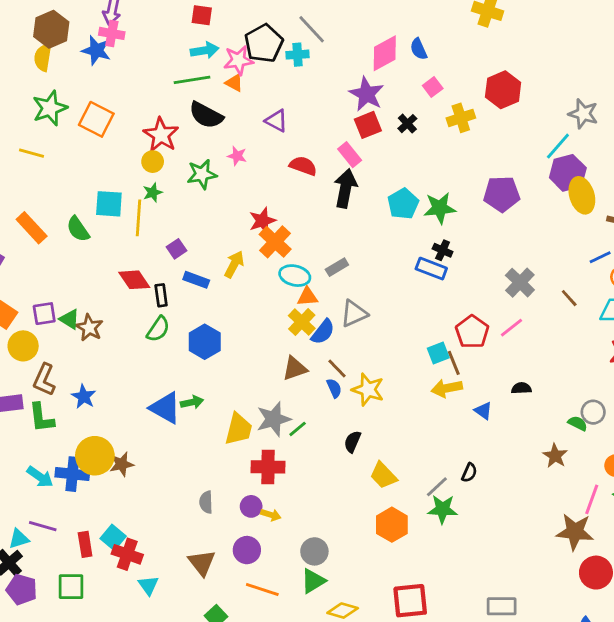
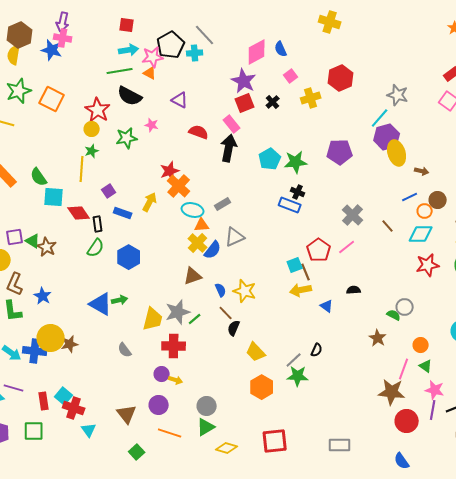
cyan square: (109, 204) -> (54, 197), moved
brown line: (337, 368) -> (226, 313), moved
gray semicircle: (206, 502) -> (125, 350), moved, turned -35

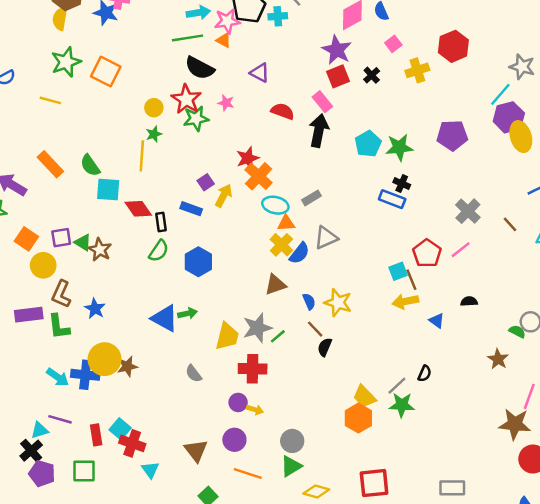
red star: (98, 110) -> (186, 99), moved
purple square: (109, 191) -> (206, 182), moved
yellow trapezoid: (256, 352) -> (364, 396), moved

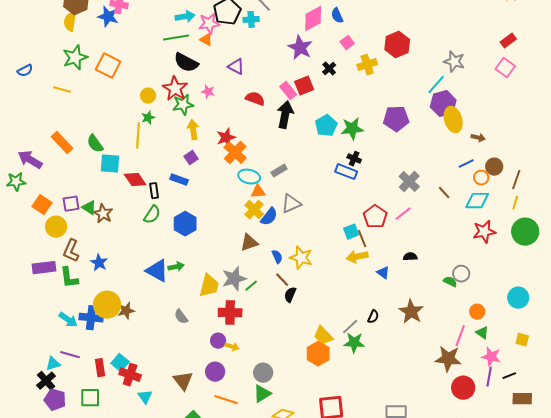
red square: (338, 76) -> (304, 86), moved
yellow arrow: (224, 196) -> (193, 130), moved, turned -36
brown star: (498, 359) -> (411, 312), moved, size x1.4

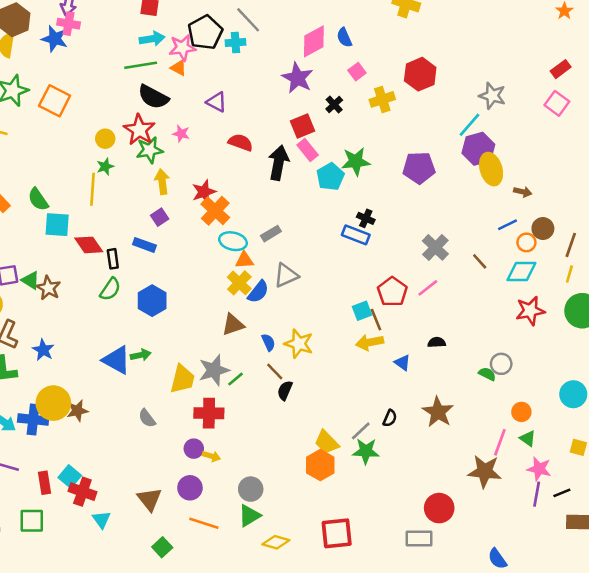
pink rectangle: (288, 91) -> (308, 150), moved
green star: (352, 129) -> (356, 161), moved
red circle: (463, 388) -> (439, 508), moved

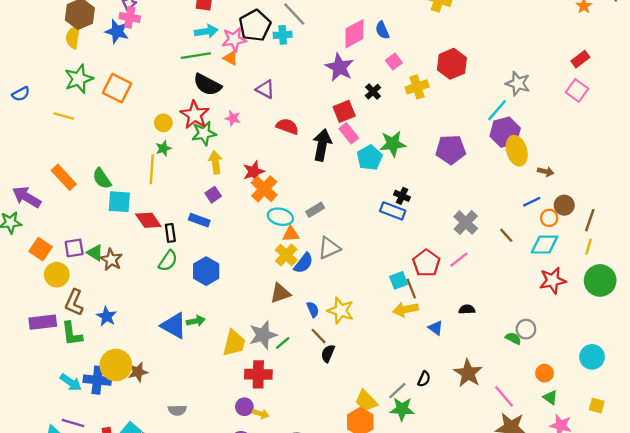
gray semicircle: (147, 418) -> (177, 410), moved, turned -54
pink line: (500, 442) -> (504, 396), moved, turned -60

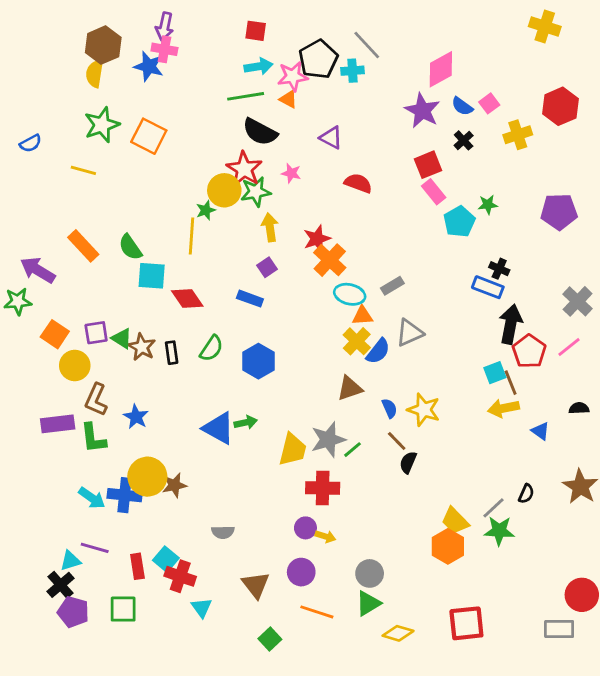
blue semicircle: (382, 30) -> (462, 106), moved, turned -30
yellow circle: (163, 123) -> (224, 190), moved, size x1.5
green star: (393, 144) -> (488, 205), size x0.6
black arrow: (322, 145) -> (511, 324), moved
black rectangle: (170, 233) -> (172, 353), moved

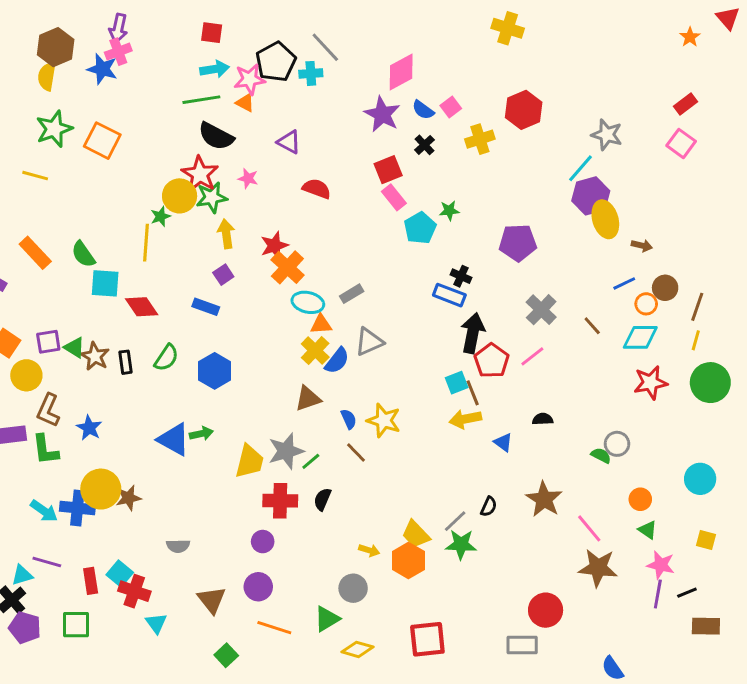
pink cross: (164, 49) -> (118, 52), turned -30
purple pentagon: (559, 212) -> (518, 243), moved
black semicircle: (408, 462) -> (322, 499), moved
yellow arrow: (325, 536) -> (369, 550), moved
gray circle: (370, 573) -> (353, 588), moved

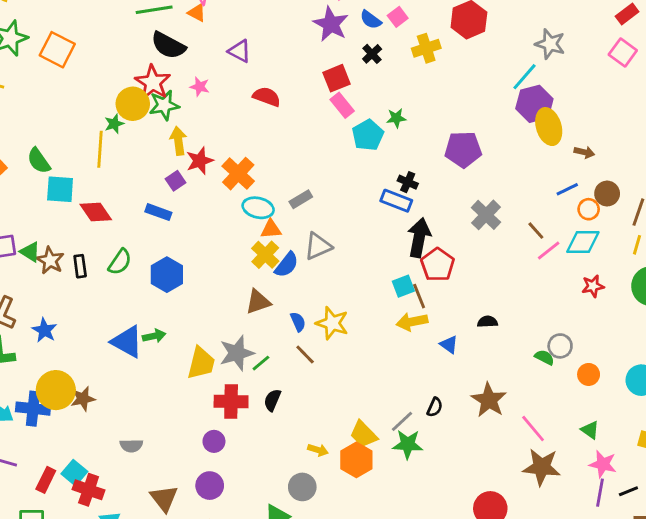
red star: (274, 246) -> (200, 161), moved
pink line: (532, 356) -> (549, 250), moved
red star: (651, 383) -> (593, 286), size x0.7
orange circle: (640, 499) -> (589, 374), moved
red rectangle: (91, 581) -> (46, 480), turned 35

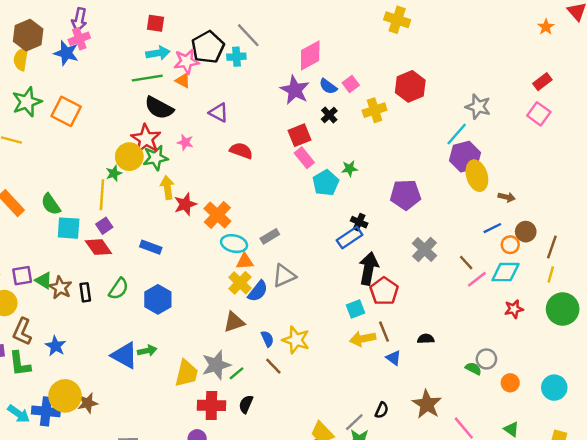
purple square: (175, 181) -> (104, 226), moved
blue rectangle: (396, 201) -> (350, 238), turned -55
brown line: (419, 296) -> (384, 332), moved

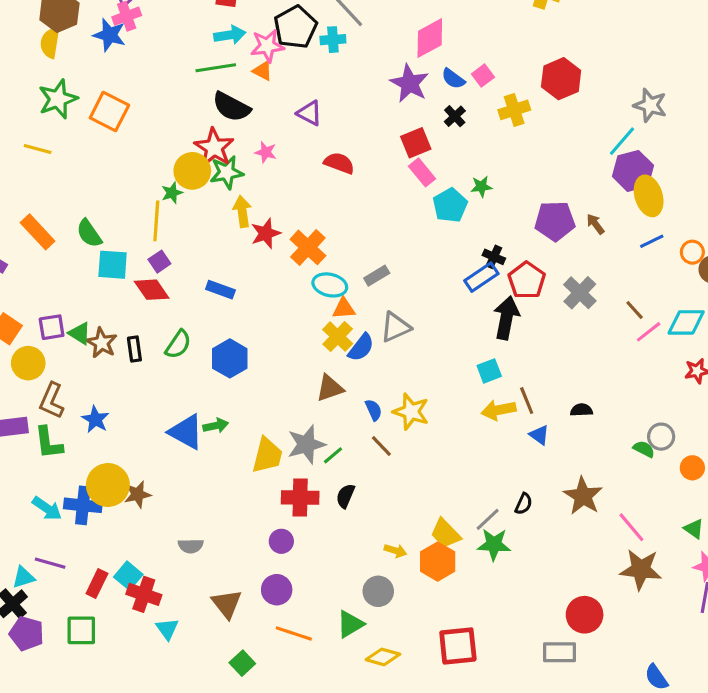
brown arrow: (507, 197) -> (595, 224), moved, turned -140
blue line: (492, 228) -> (652, 241), moved
orange circle: (510, 245) -> (692, 252), moved
red pentagon: (384, 291) -> (527, 280), moved

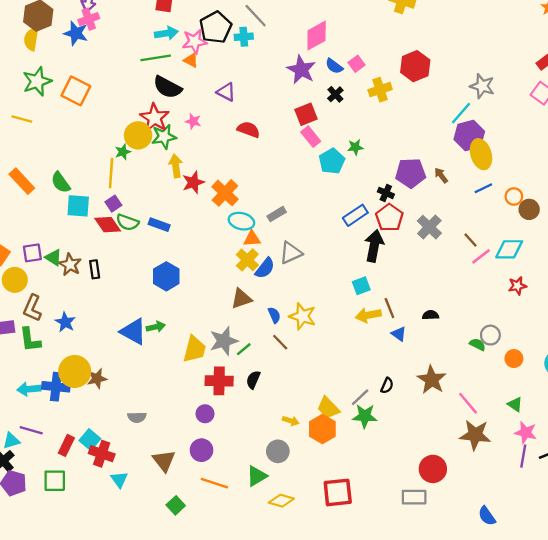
black cross: (494, 257) -> (386, 193), moved
green semicircle: (178, 344) -> (128, 222), moved, turned 75
cyan arrow: (47, 508) -> (29, 389), turned 140

